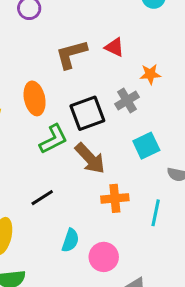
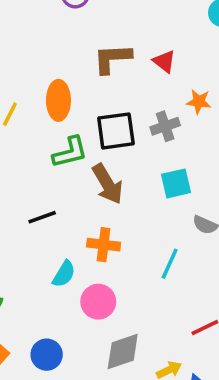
orange cross: (115, 198) -> (104, 245), moved

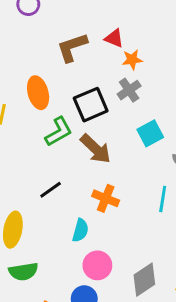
orange star: (199, 102) -> (132, 60), moved
orange cross: (104, 245) -> (106, 198), turned 30
pink circle: (98, 302) -> (97, 265), moved

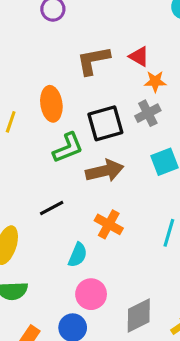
brown arrow: (96, 149) -> (105, 171), turned -64

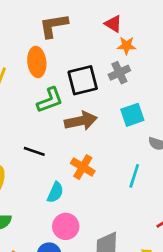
brown L-shape: (93, 60) -> (54, 26), moved
black line: (52, 208) -> (34, 151), turned 45

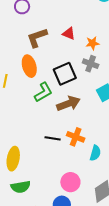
red triangle: (113, 24) -> (69, 34), moved
gray cross: (119, 73) -> (91, 64), turned -35
black line: (34, 151) -> (53, 138), moved
cyan semicircle: (55, 192) -> (95, 153), moved

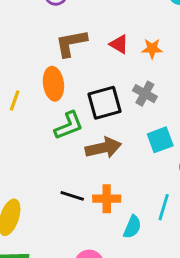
orange star: (92, 43) -> (152, 49), moved
orange cross: (76, 137) -> (107, 199), turned -30

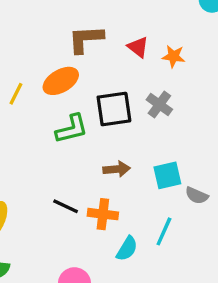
orange ellipse: (53, 84) -> (61, 81), turned 60
cyan square: (160, 140) -> (167, 175), moved
brown arrow: (103, 148) -> (117, 169), moved, size x0.7

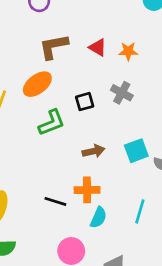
black square: (114, 109) -> (85, 102), size x0.6
black line: (66, 206) -> (55, 201), moved
cyan line: (164, 231) -> (140, 211), moved
cyan semicircle: (127, 249) -> (98, 217), moved

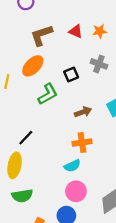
black line: (55, 201) -> (26, 138), moved, turned -56
cyan semicircle: (98, 217) -> (72, 166), moved, turned 49

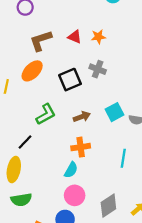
black square: (71, 74) -> (70, 80), size x1.5
green L-shape: (48, 94) -> (46, 114), moved
cyan semicircle: (72, 166) -> (71, 170), turned -35

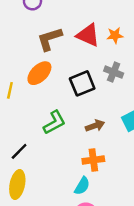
red triangle: (75, 37) -> (88, 35), size x1.5
black line: (25, 142) -> (19, 151), moved

